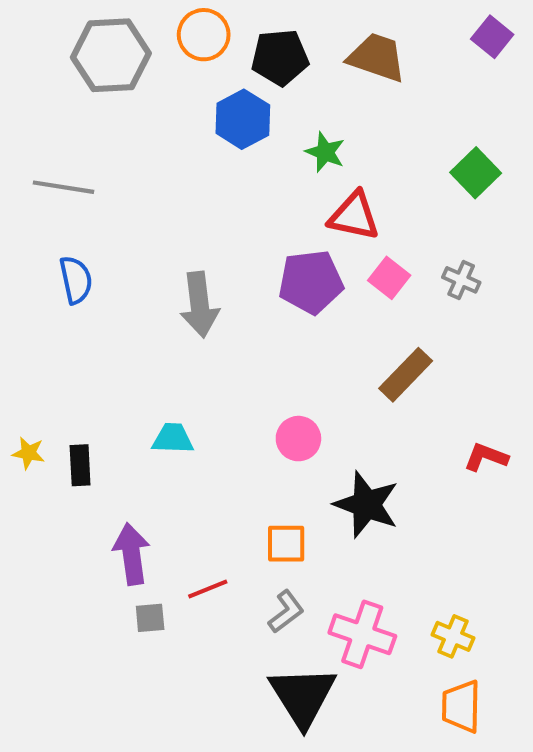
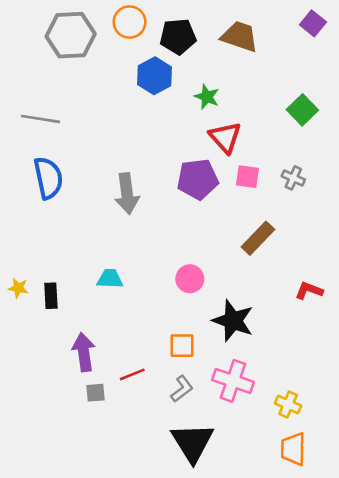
red triangle: (354, 216) -> (225, 137), turned 36
pink square: (389, 278) -> (247, 177), turned -30
blue semicircle: (76, 280) -> (48, 178), size x1.4
pink cross: (362, 634) -> (233, 381), moved

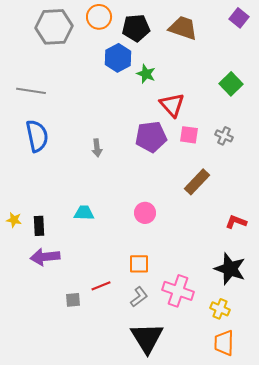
green star: (207, 97) -> (146, 74), moved
gray arrow: (127, 194) -> (97, 148), size x0.6
black star: (233, 321) -> (230, 269), moved
purple arrow: (84, 352) -> (45, 257), moved, turned -88

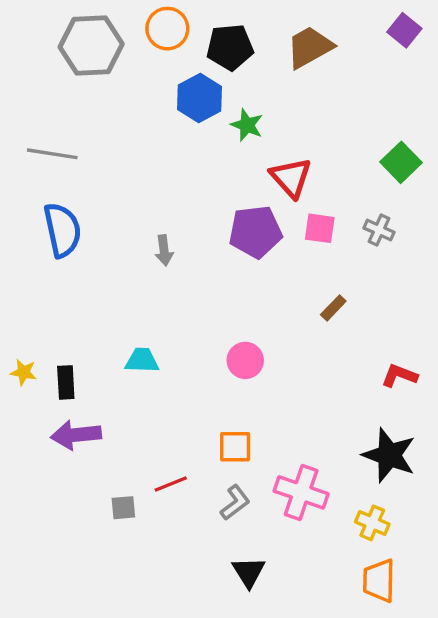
brown trapezoid: (183, 28) -> (310, 47), turned -48
green square: (231, 84) -> (401, 162), moved
brown rectangle: (197, 182) -> (333, 308), size x0.6
black triangle: (147, 338) -> (249, 572), size x0.6

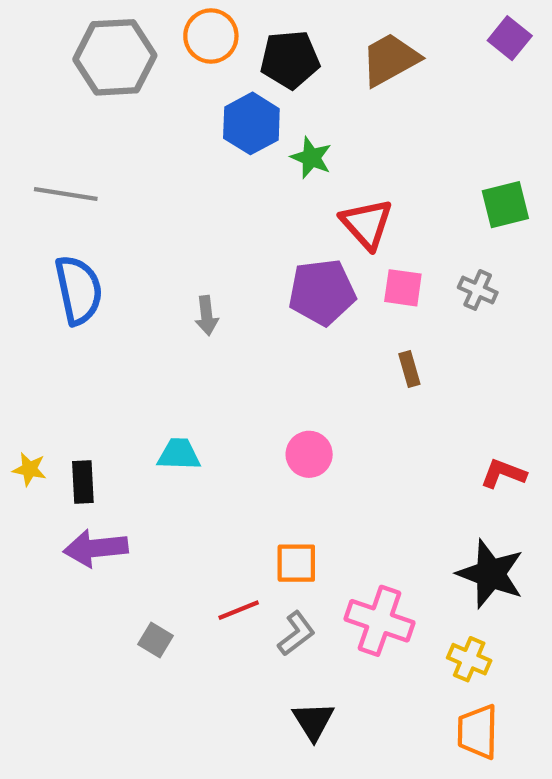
green square: (401, 162) -> (505, 205), turned 30
brown rectangle: (333, 308) -> (409, 369), moved, turned -60
red line: (171, 484) -> (239, 610), moved
gray square: (123, 508) -> (155, 640), turned 36

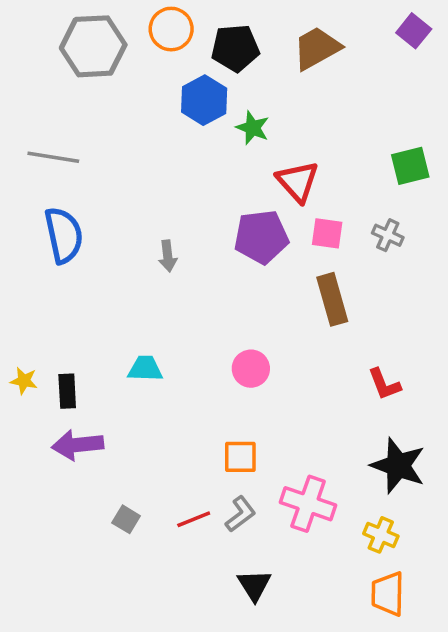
brown rectangle: (409, 369) -> (332, 299), size x1.8
red L-shape: (503, 474) -> (384, 384), moved, turned -132
red line: (239, 610) -> (194, 519), moved

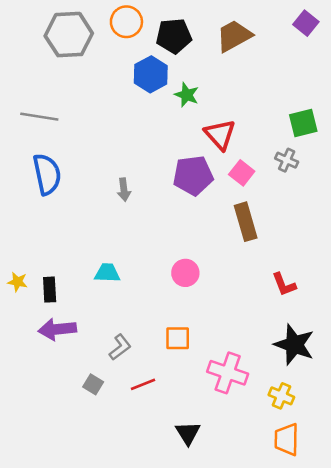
pink square: (327, 233) -> (242, 173), turned 30
gray cross: (388, 235) -> (287, 160), moved
gray L-shape: (240, 514) -> (120, 347), moved

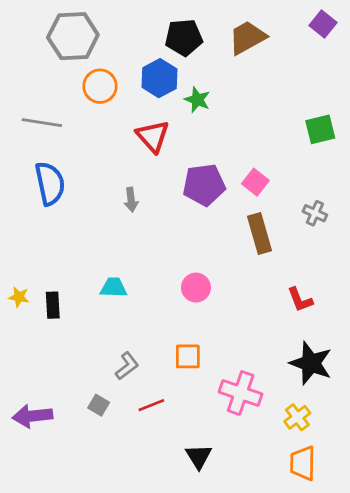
orange circle: (126, 22) -> (100, 86), moved
red triangle: (220, 135) -> (153, 136), moved
gray cross: (287, 160) -> (315, 213), moved
purple arrow: (57, 329) -> (32, 416), moved
yellow cross: (281, 396) -> (297, 417), turned 30

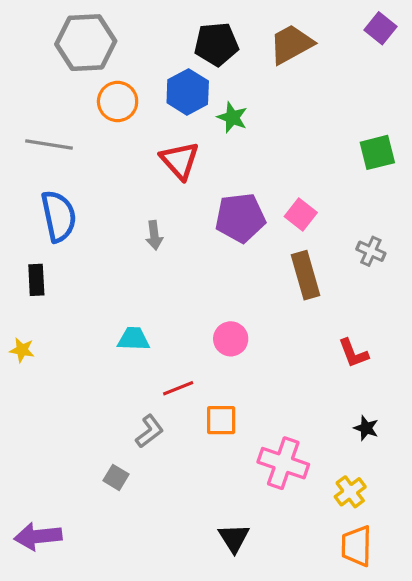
black rectangle: (53, 305) -> (36, 280), moved
black star: (311, 363) -> (366, 428), size x0.5
red line: (151, 405) -> (178, 388), moved
purple arrow: (32, 416) -> (38, 536), moved

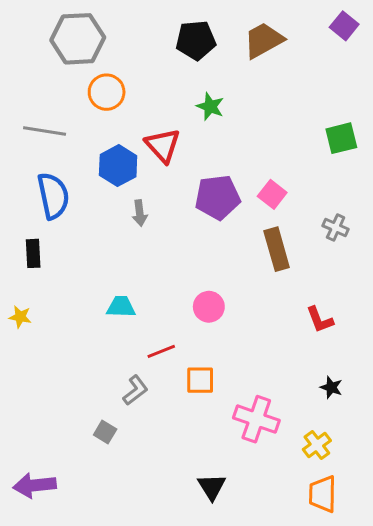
blue hexagon: (188, 92) -> (118, 166), moved

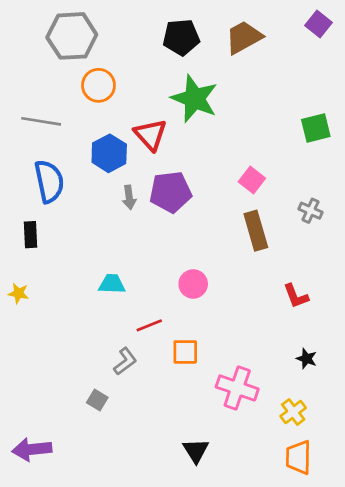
green star: (210, 107) -> (195, 99), size x1.8
purple pentagon: (217, 197) -> (170, 192), moved

